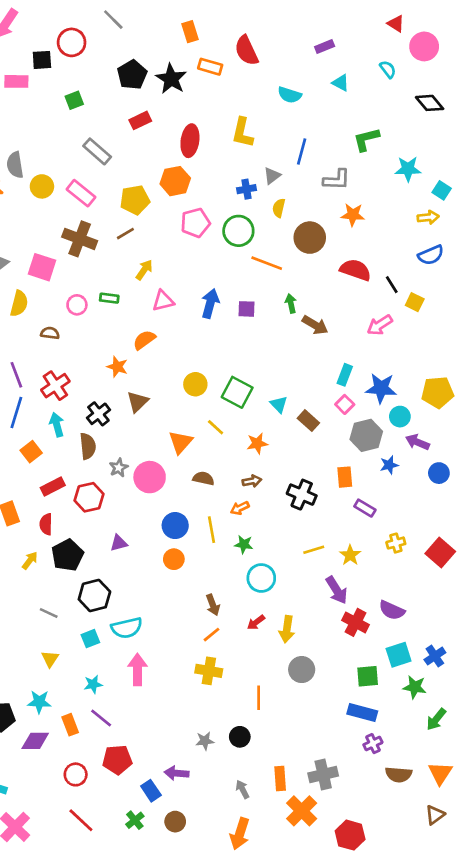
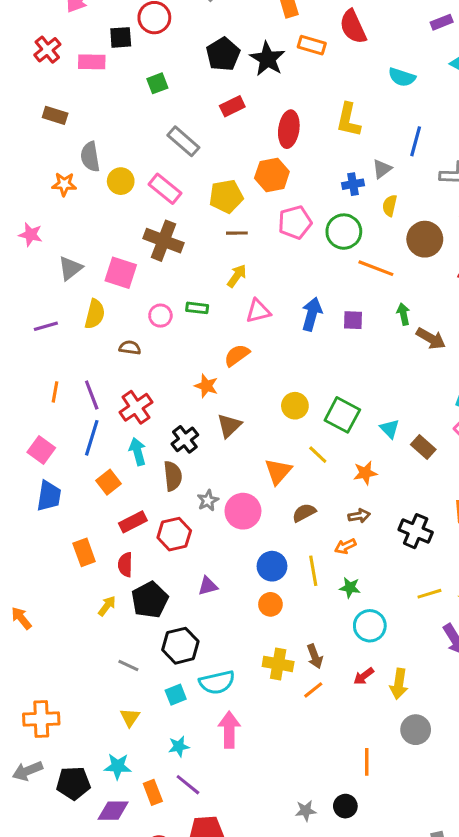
brown line: (125, 234) -> (237, 233), moved, turned 30
brown semicircle: (203, 478) -> (304, 513), turned -40
yellow cross: (209, 671) -> (278, 664), moved

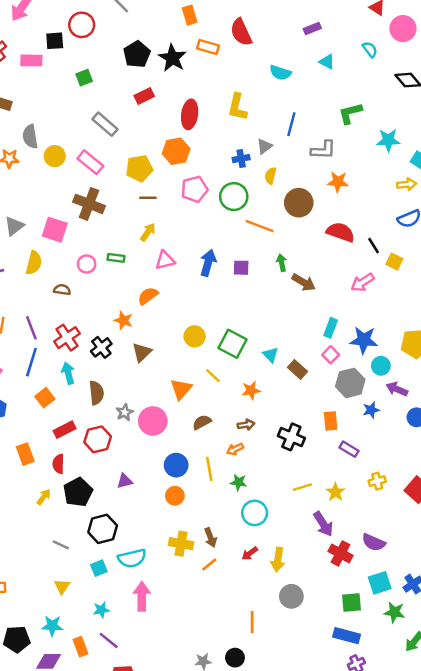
black cross: (185, 439) -> (101, 347), moved

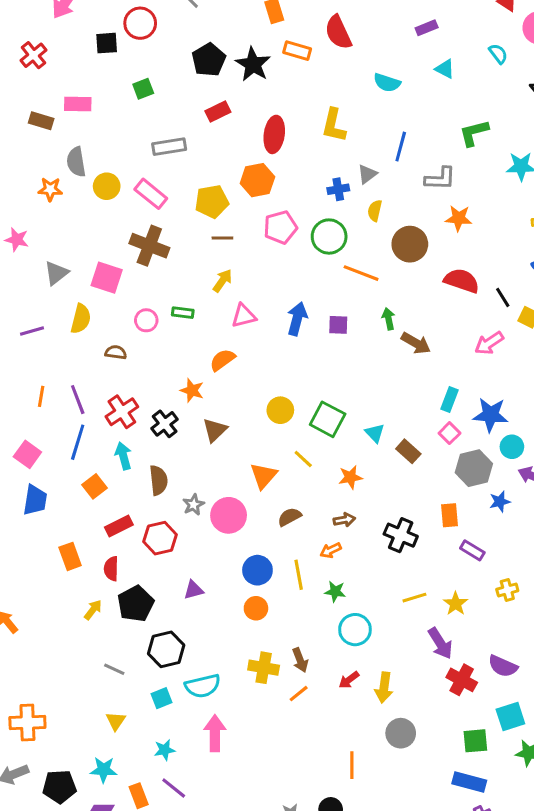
pink rectangle: (31, 60) -> (78, 104), moved
gray rectangle: (105, 124) -> (169, 147), turned -50

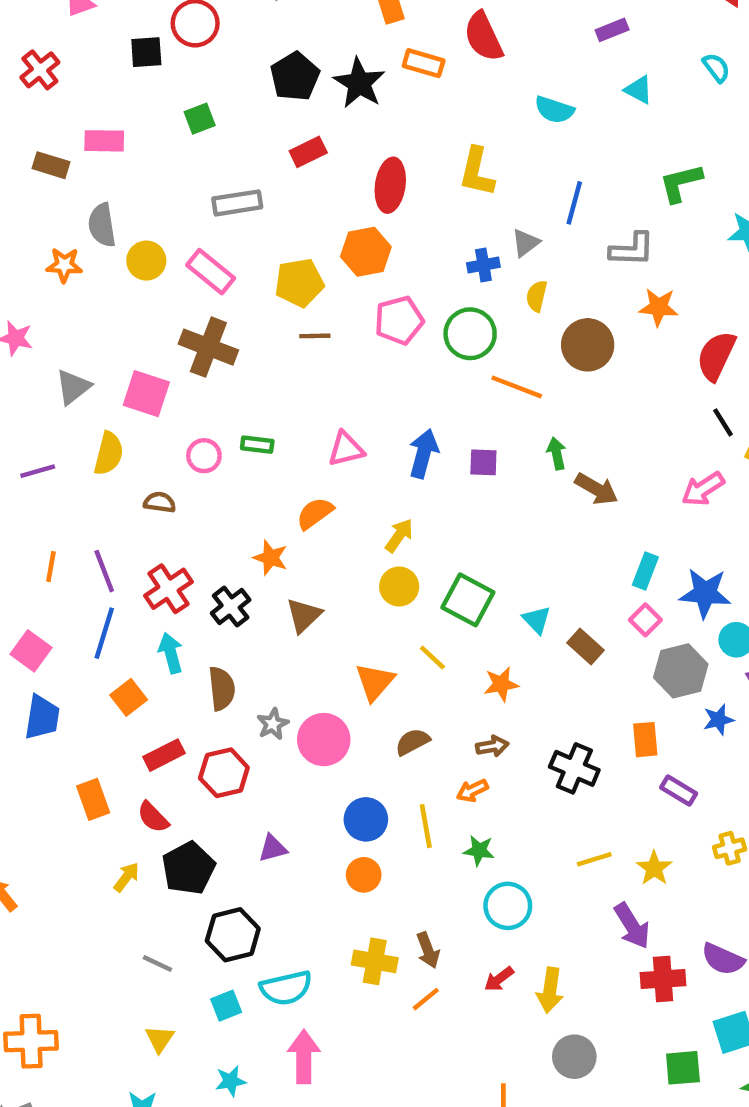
yellow arrow: (222, 281) -> (399, 536), moved
red semicircle: (462, 281) -> (716, 356), moved, turned -84
red semicircle: (111, 569) -> (153, 817), turned -45
red cross: (462, 680) -> (663, 979), turned -32

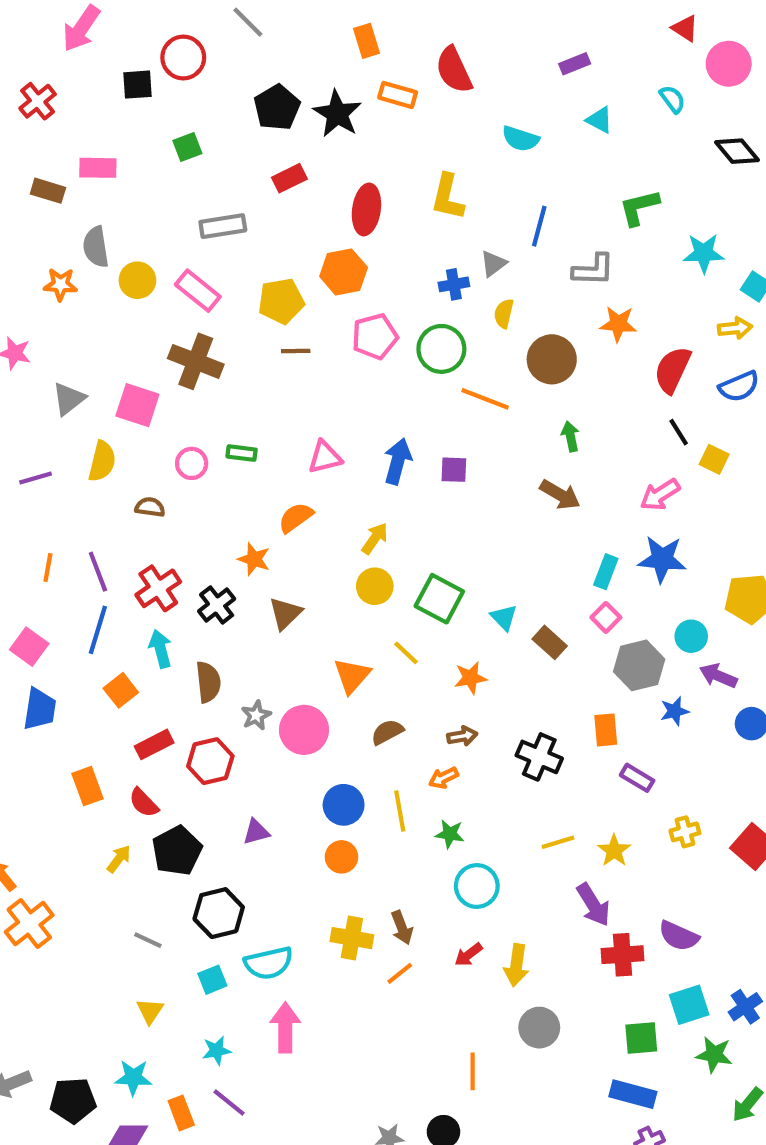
green arrow: (557, 453) -> (570, 436), moved
blue star: (705, 593) -> (662, 559), moved
orange cross: (31, 1041) -> (29, 923), moved, turned -36

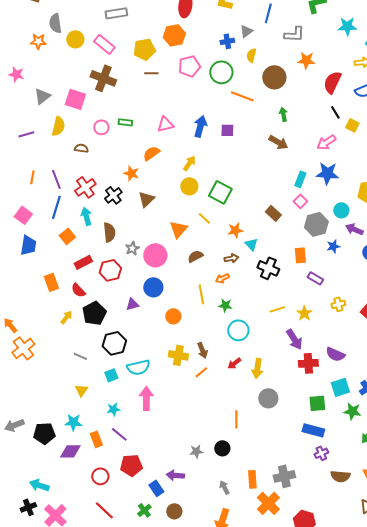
cyan triangle: (504, 617) -> (251, 244), moved
blue circle: (344, 805) -> (153, 287), moved

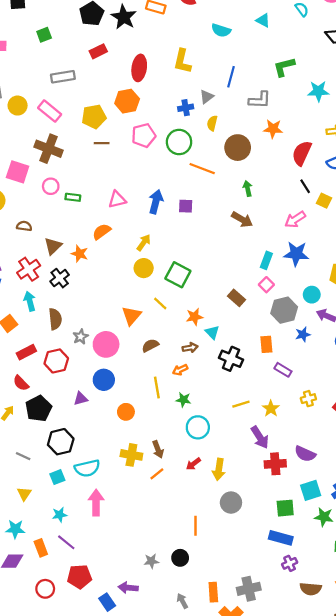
pink circle: (101, 127) -> (51, 186), moved
brown triangle: (146, 199) -> (53, 246), moved

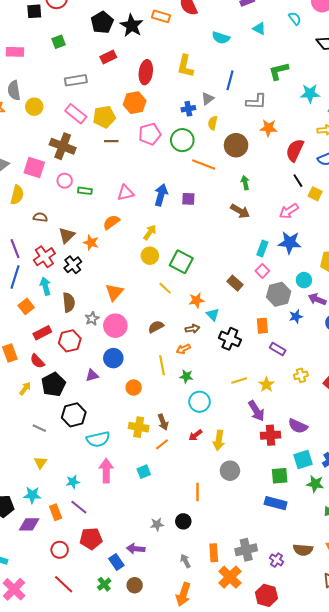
pink rectangle: (50, 111) -> (76, 114), moved
orange triangle: (131, 316) -> (114, 292), moved
cyan square: (57, 477) -> (144, 472), moved
purple cross: (290, 563) -> (277, 560), moved, turned -32

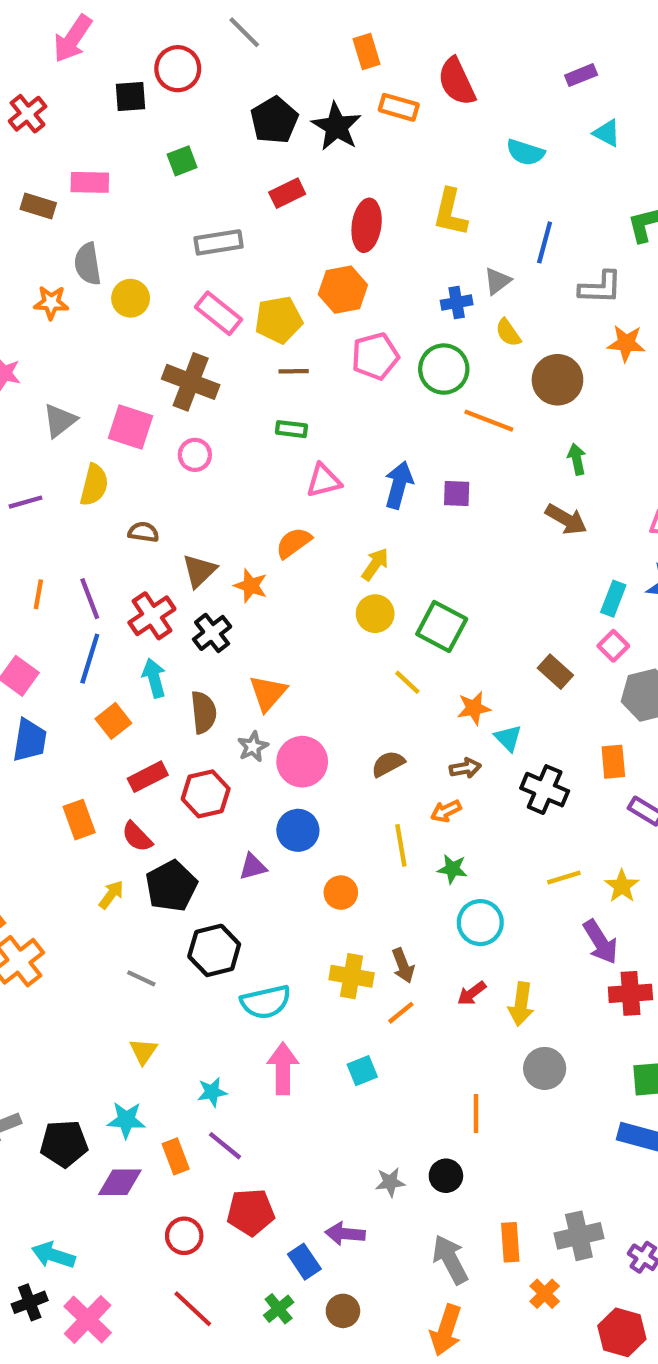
yellow semicircle: (213, 123) -> (508, 333), turned -48
green rectangle: (85, 191) -> (291, 429), moved
orange triangle: (114, 292) -> (268, 693), moved
gray arrow: (185, 561) -> (450, 1259), size x1.6
orange cross: (230, 577) -> (545, 1294), size x0.6

